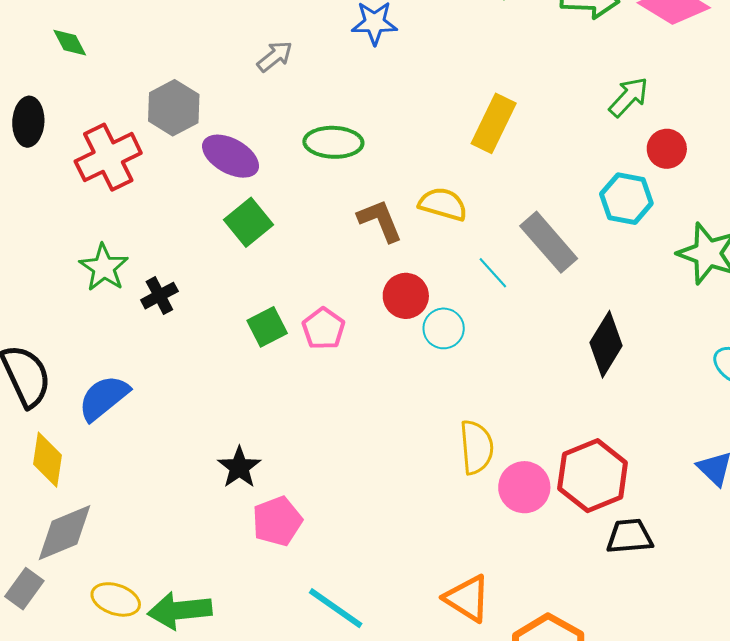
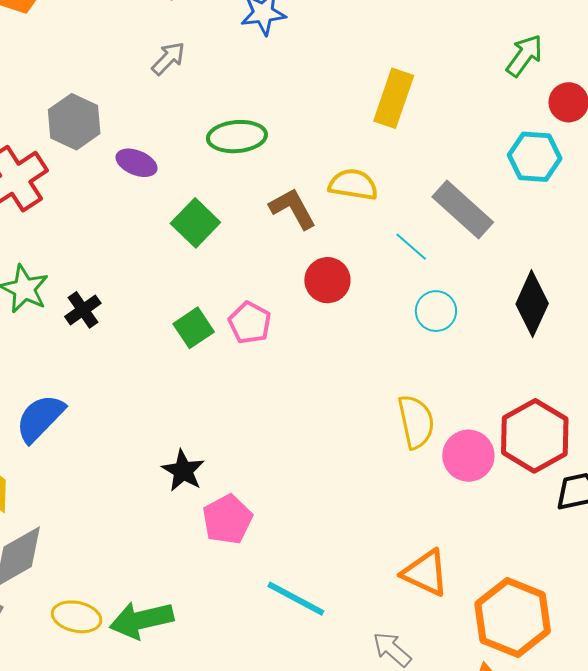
purple ellipse: (231, 156) -> (137, 163), size x0.7
green square: (248, 222) -> (195, 223), moved
cyan circle: (444, 328) -> (436, 311), moved

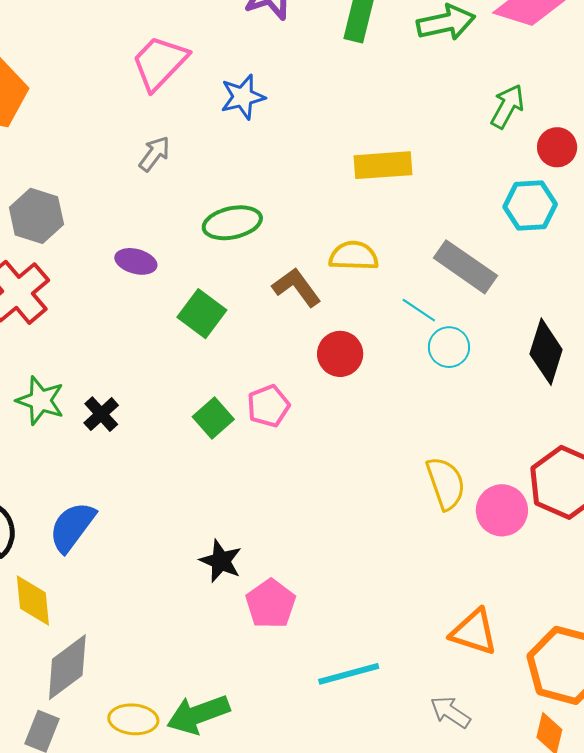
yellow rectangle: (394, 98) -> (383, 165), turned 74
gray hexagon: (74, 122) -> (36, 216), moved
cyan circle: (436, 311) -> (449, 347), moved
pink pentagon: (250, 323) -> (268, 406), turned 30
cyan line: (296, 599) -> (349, 674), turned -36

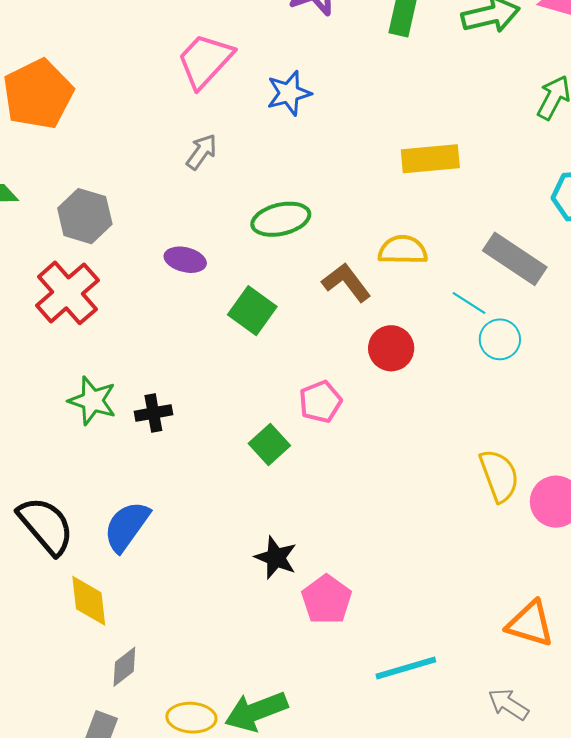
black cross: (101, 414) -> (153, 413), turned 33
green square: (213, 418) -> (269, 445), moved
gray diamond: (67, 667) -> (124, 667), size x0.6

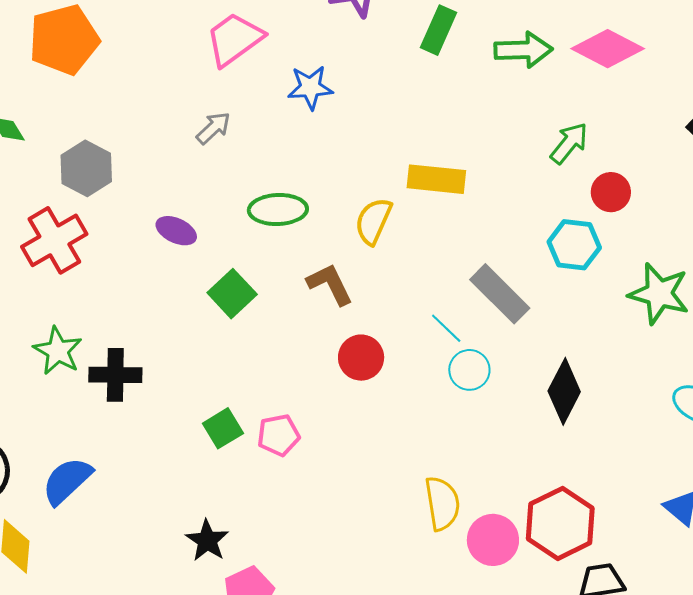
yellow semicircle: (403, 250) -> (373, 221), moved, turned -78
pink pentagon: (320, 402) -> (279, 435), moved
black cross: (153, 413) -> (115, 375), size x1.4

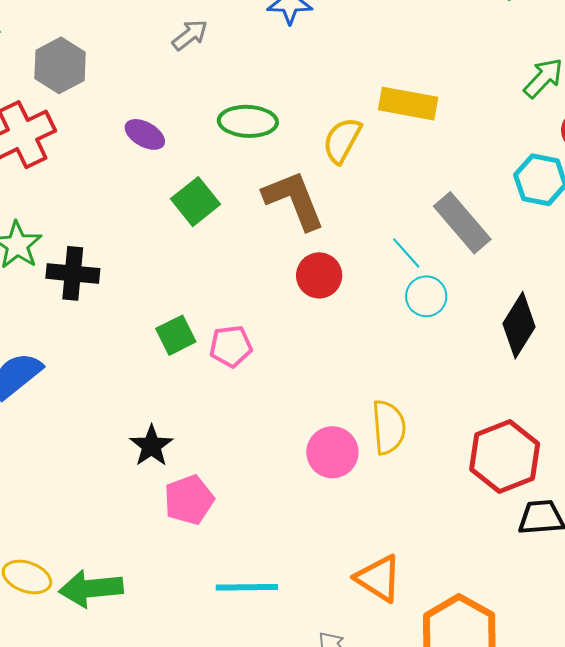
brown L-shape: (330, 284) -> (294, 200), size x1.4
pink circle: (493, 540) -> (332, 452), moved

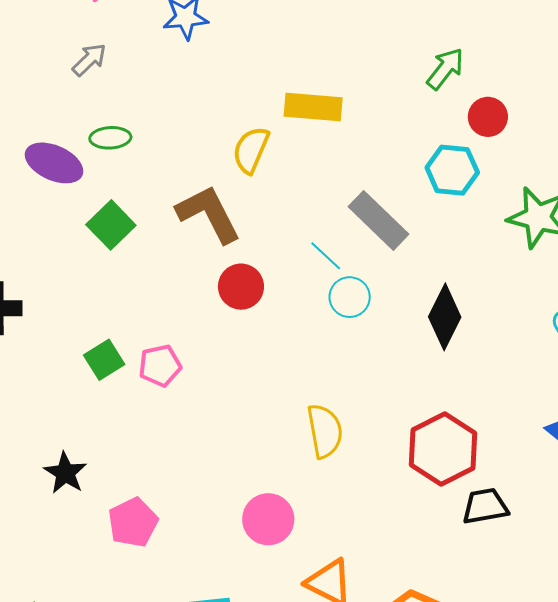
green ellipse: (248, 121) -> (110, 138), moved, size x0.7
purple ellipse: (145, 134) -> (54, 163), size x1.4
black star: (151, 446) -> (65, 473), moved
pink circle: (332, 452) -> (268, 519), moved

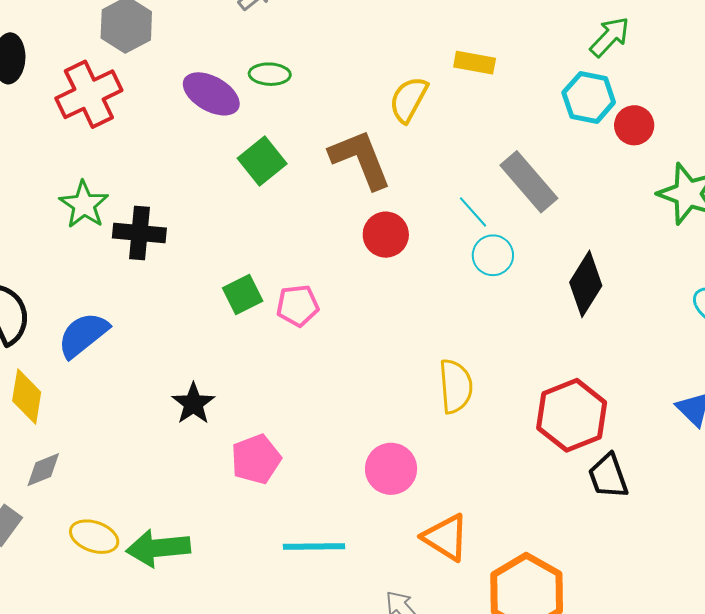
yellow rectangle: (313, 107) -> (475, 63), size x0.7
red circle: (488, 117) -> (634, 125), moved
cyan hexagon: (452, 170) -> (589, 97), moved
black trapezoid: (485, 506) -> (608, 476), turned -105

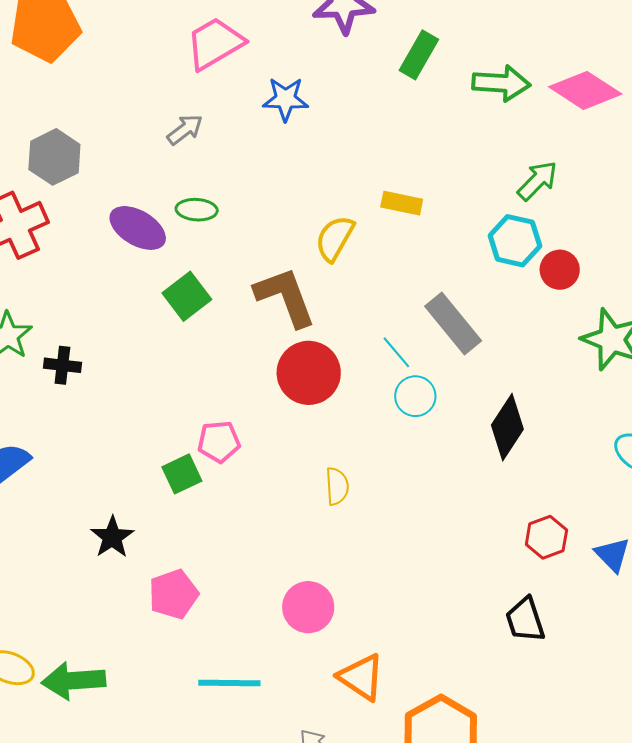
black cross: (139, 233) -> (62, 365), size x0.7
red circle: (386, 235) -> (309, 373), size x1.4
green square: (243, 295) -> (182, 474), moved
yellow semicircle: (456, 386) -> (337, 486), moved, size x0.7
red hexagon: (572, 415) -> (546, 537), moved, size x0.6

